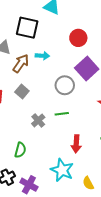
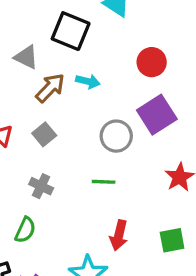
gray cross: (38, 120) -> (41, 186), moved, turned -32

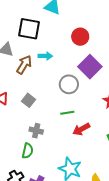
gray square: (44, 134) -> (29, 100), moved
gray cross: (41, 186) -> (36, 131), moved
red arrow: (119, 235) -> (81, 129), moved, turned 60

